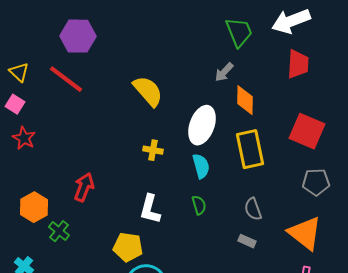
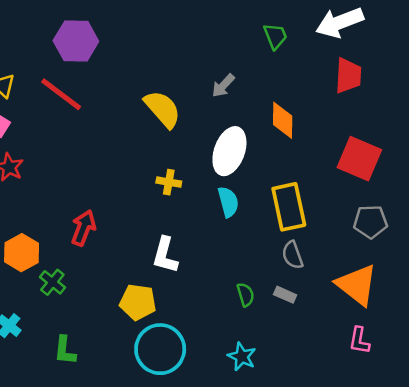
green trapezoid: (239, 32) -> (275, 36), size x0.7
gray arrow: (224, 72) -> (223, 86), moved
yellow rectangle: (250, 149) -> (289, 207), moved
green semicircle: (199, 205) -> (246, 295), moved

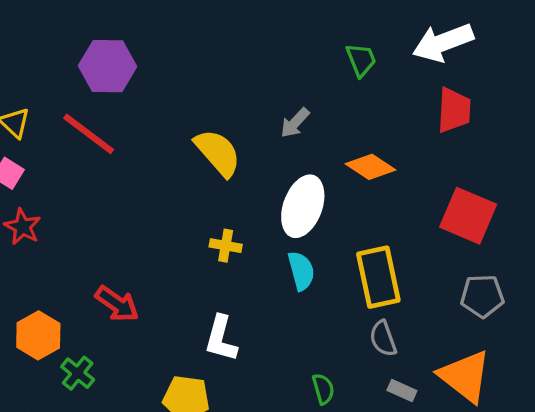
orange diamond: (283, 120) -> (371, 167), turned -57
red arrow: (83, 228) -> (117, 304), turned 104
gray rectangle: (285, 295) -> (402, 390), moved

